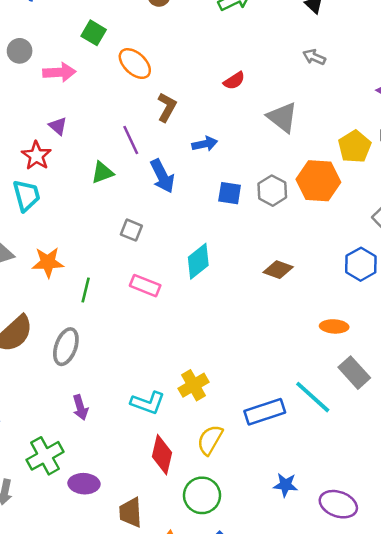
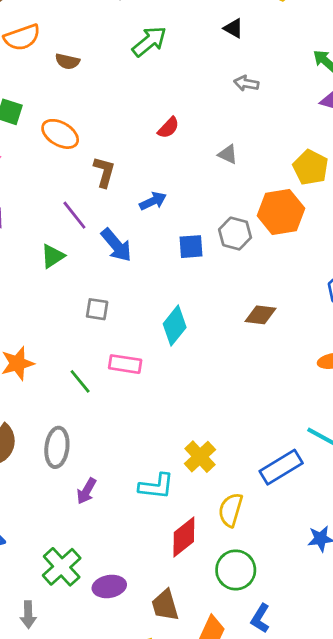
gray triangle: (282, 117) -> (228, 154), size x0.6
green line: (86, 290) -> (80, 381), moved, turned -40
purple arrow: (80, 407) -> (86, 491), moved, turned 60
red diamond: (162, 455) -> (184, 537), turned 51

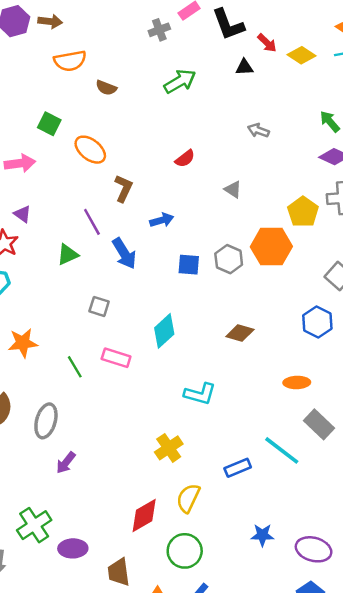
black triangle: (233, 28) -> (244, 67), moved, turned -42
blue rectangle: (281, 467) -> (238, 468), size x0.7
cyan L-shape: (156, 486) -> (200, 394), moved

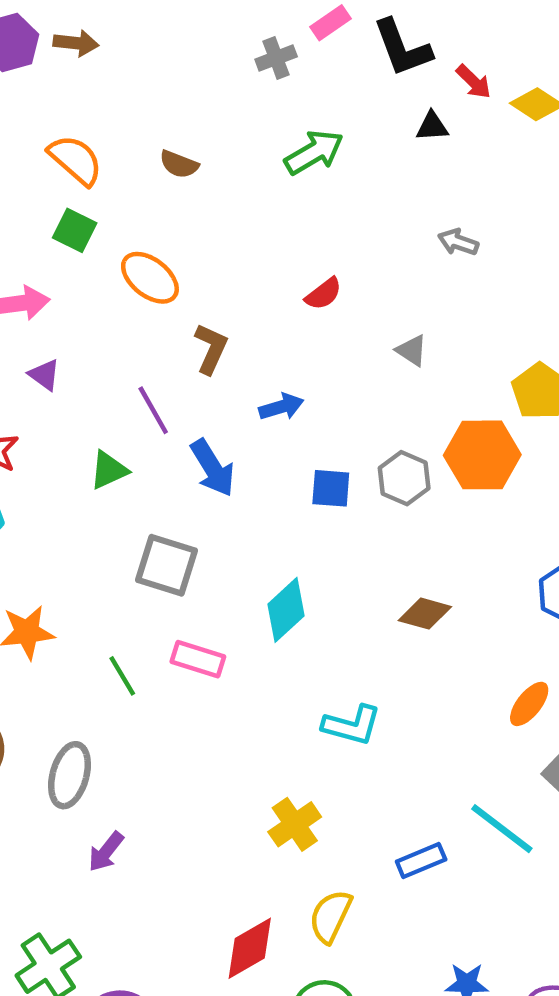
orange semicircle: (70, 61) -> (75, 160), moved, turned -128
purple triangle: (22, 214) -> (44, 375), moved
gray square: (99, 306) -> (167, 565), size x1.6
orange ellipse: (297, 382) -> (529, 704), turned -50

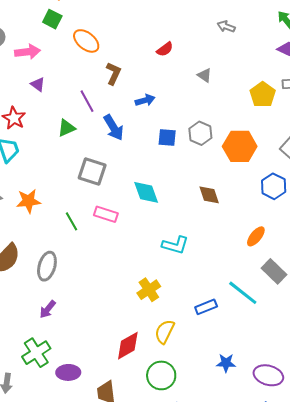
orange hexagon: (482, 455) -> (240, 146), moved
cyan diamond: (286, 610) -> (146, 192), turned -68
brown diamond: (425, 614) -> (209, 195), turned 55
purple arrow: (106, 852) -> (48, 309), moved

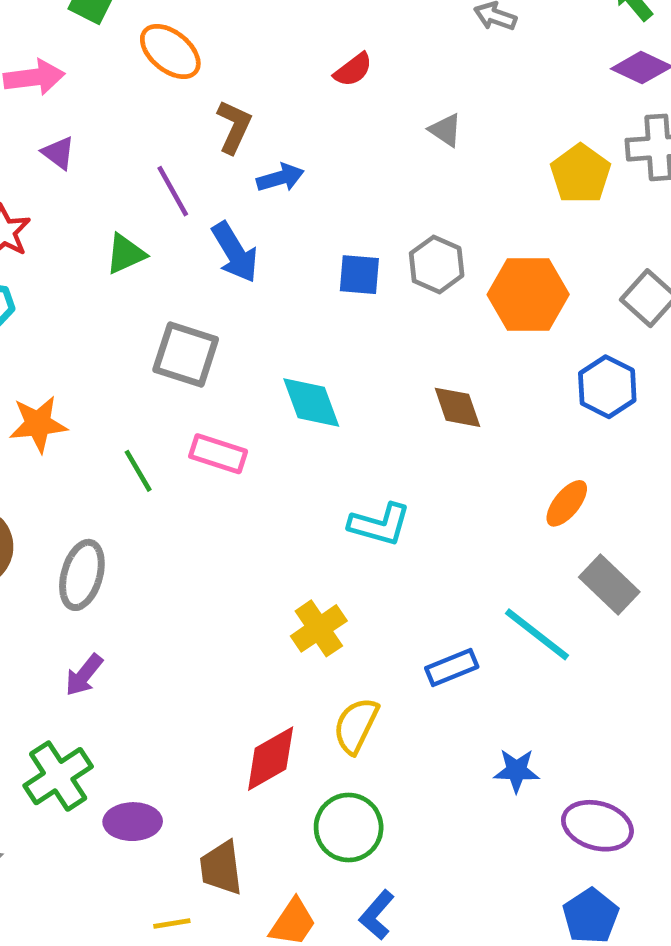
blue arrow: (145, 100) -> (280, 178), moved
blue star: (226, 363) -> (516, 771), moved

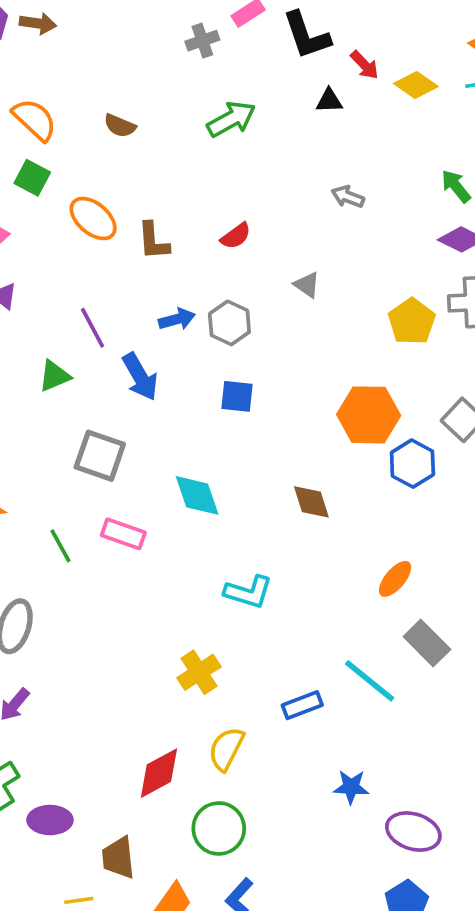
brown L-shape: (234, 127) -> (153, 241), moved, turned 150
gray hexagon: (437, 264) -> (229, 323), moved
blue hexagon: (607, 387) -> (412, 464), moved

